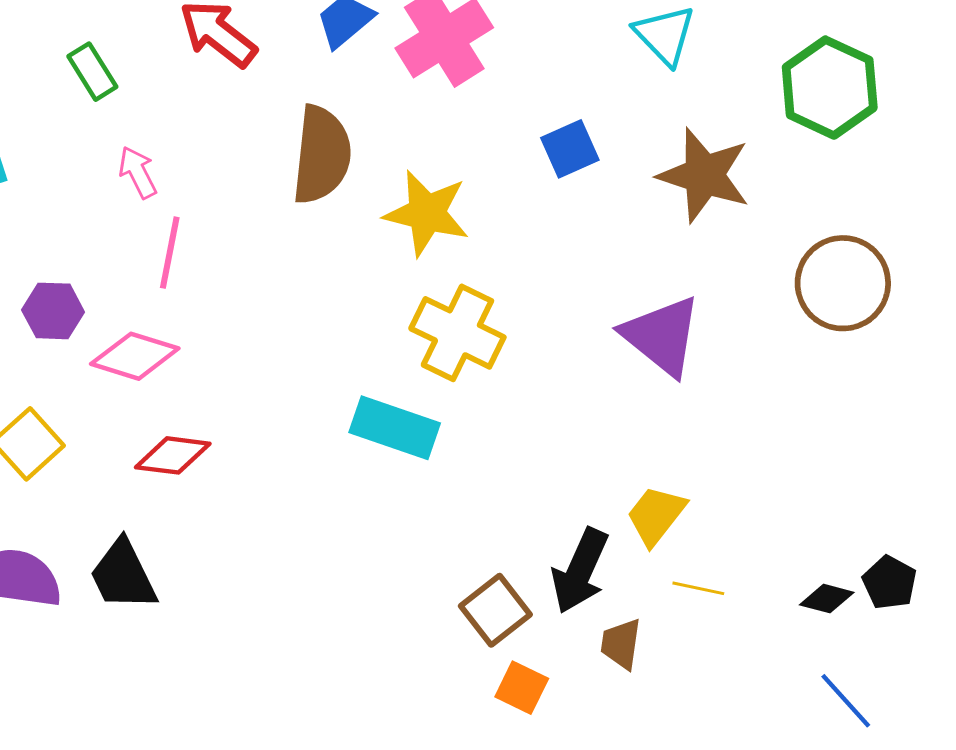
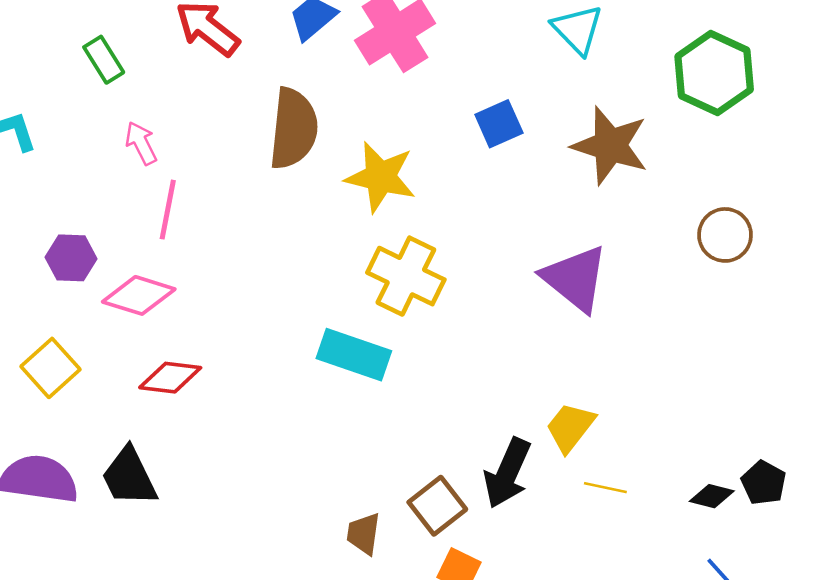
brown circle: (843, 283) -> (725, 235), size x0.7
brown trapezoid: (621, 644) -> (364, 534), moved

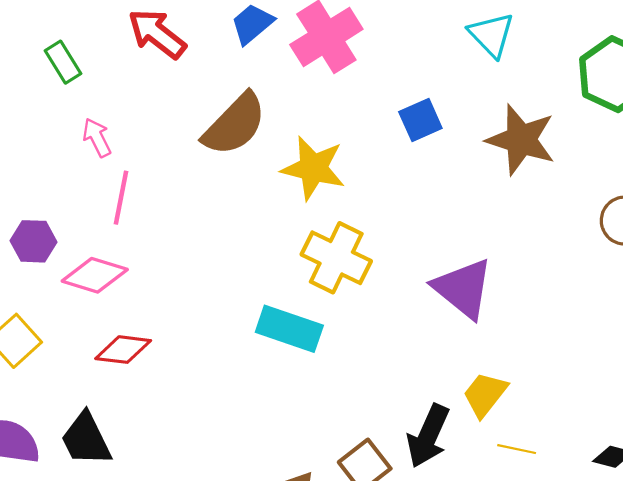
brown semicircle: (293, 129) -> (235, 124), turned 38
purple triangle: (575, 278) -> (463, 288), moved

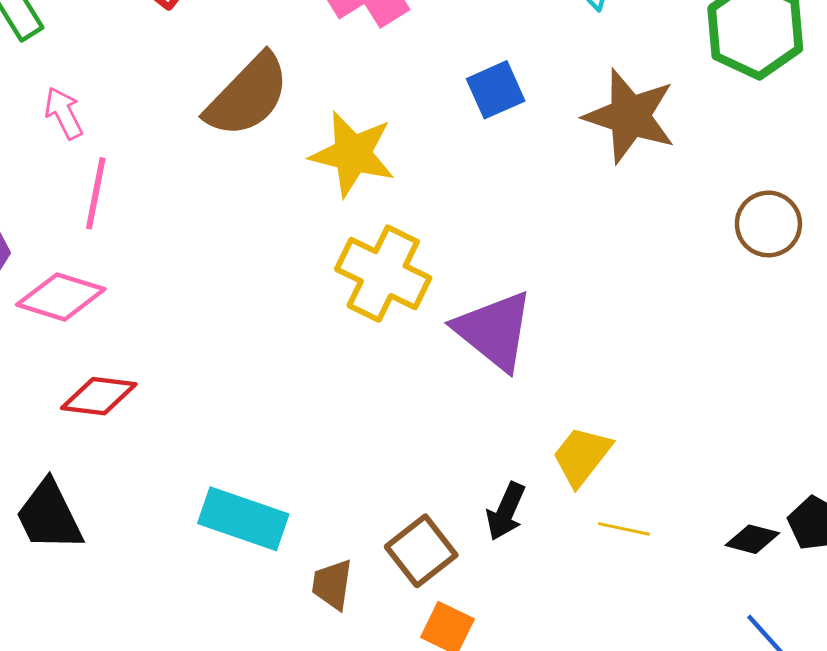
purple triangle: (463, 288) -> (494, 331), moved
cyan rectangle: (289, 329) -> (243, 519), moved
black arrow: (428, 436) -> (506, 511), size x0.7

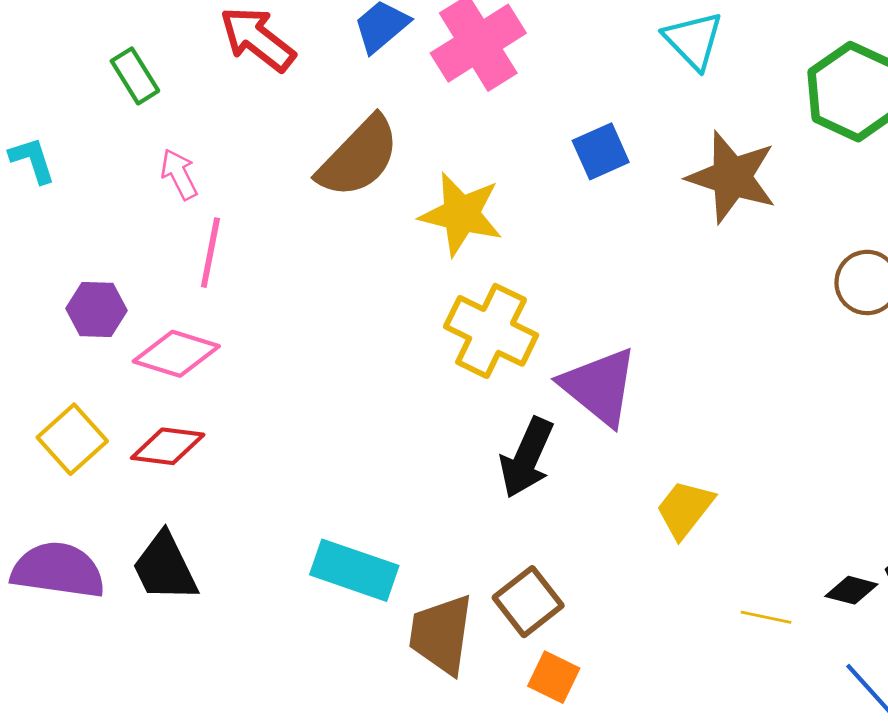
red diamond: (99, 396) -> (168, 446), moved
black arrow: (506, 511) -> (527, 458), moved, size x1.4
yellow line: (624, 529) -> (766, 617), moved
brown trapezoid: (332, 584) -> (441, 634), size x1.6

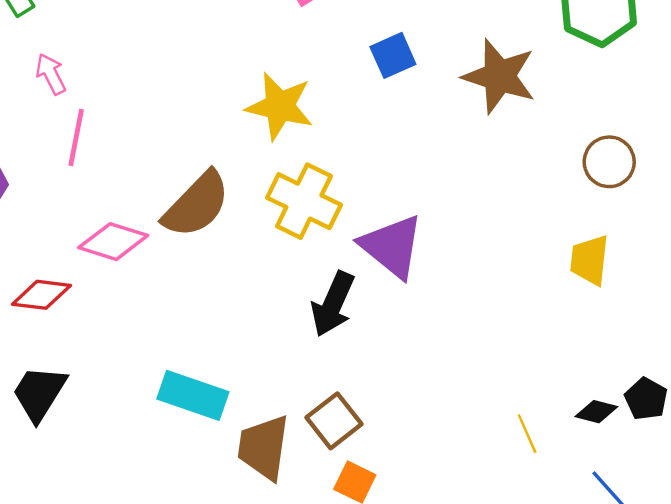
brown semicircle: (359, 157) -> (196, 205), moved
pink diamond: (176, 354) -> (113, 242), moved
yellow trapezoid: (685, 509) -> (590, 260), moved, turned -32
black trapezoid: (165, 567) -> (39, 393), turned 58
yellow line: (766, 617) -> (527, 434), turned 54

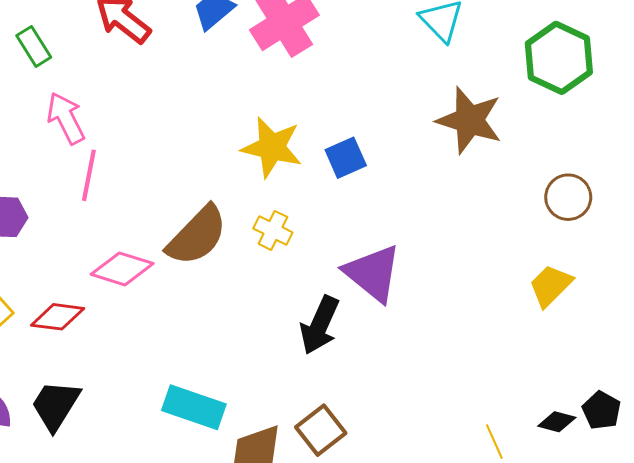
blue square: (393, 55) -> (346, 158), moved
pink arrow: (51, 74) -> (66, 118), size x1.4
yellow cross: (304, 201) -> (273, 230), moved, size x0.6
yellow trapezoid: (590, 260) -> (551, 286), turned 39

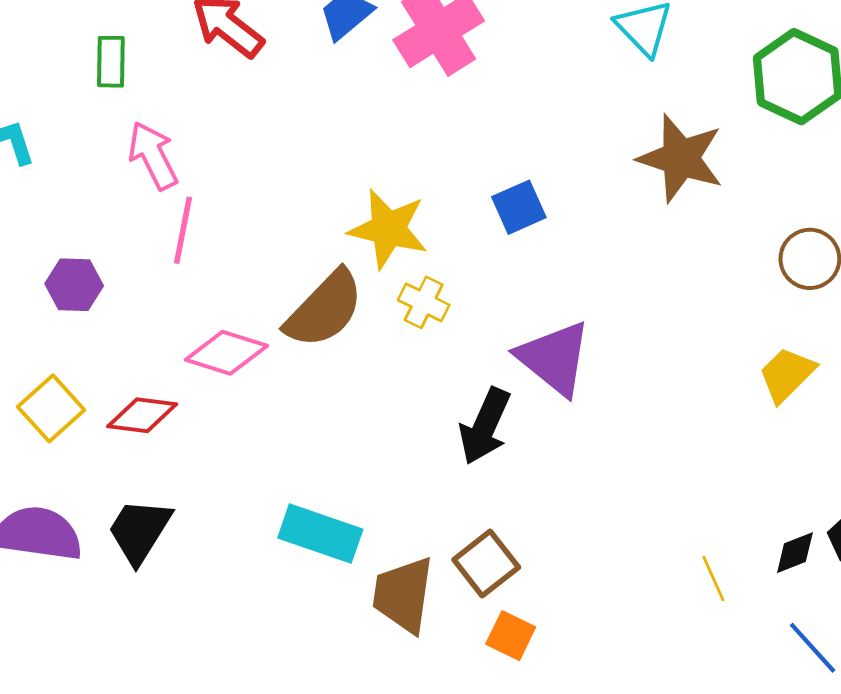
green rectangle: (34, 46) -> (111, 62), turned 33
yellow star: (272, 147) -> (388, 229), moved
black diamond: (557, 422) -> (795, 553), turned -36

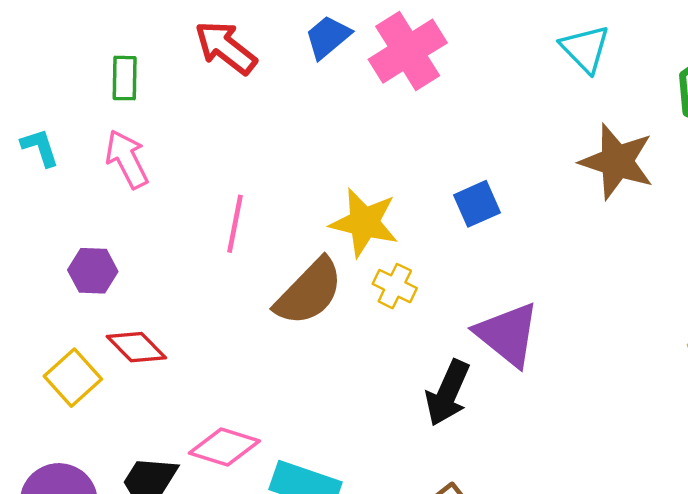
pink arrow: (153, 156) -> (127, 159), moved
pink line: (183, 230) -> (235, 224), moved
pink diamond: (226, 353) -> (224, 447), moved
red diamond: (142, 415) -> (136, 347), moved, turned 38

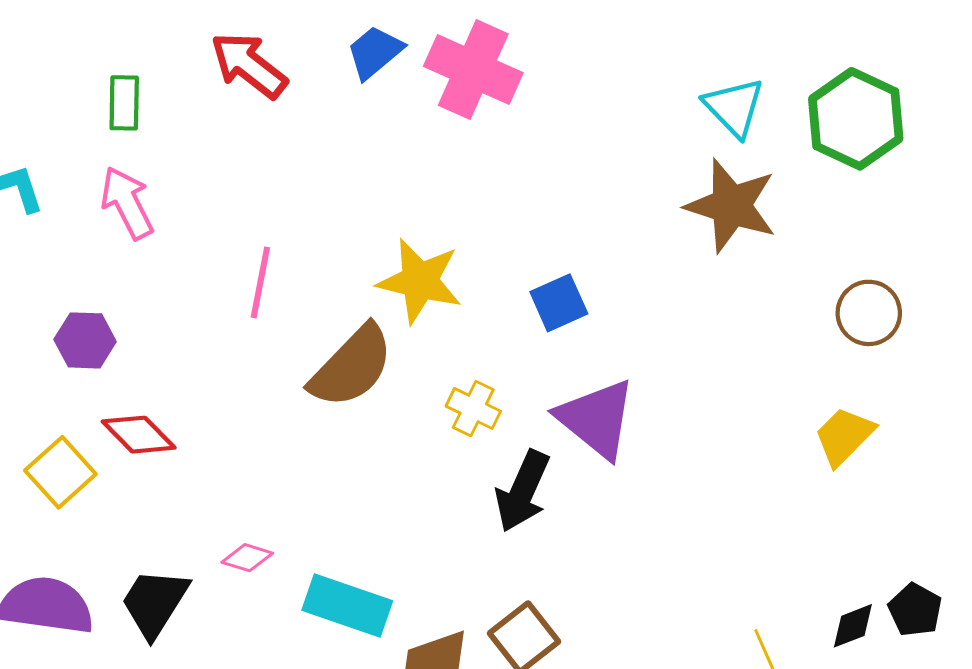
cyan triangle: (585, 49) -> (734, 107), moved
pink cross: (408, 51) -> (473, 70), turned -34
blue square: (477, 204) -> (559, 303), moved
yellow cross: (395, 286) -> (473, 409), moved
pink diamond: (224, 447) -> (247, 558), size x0.6

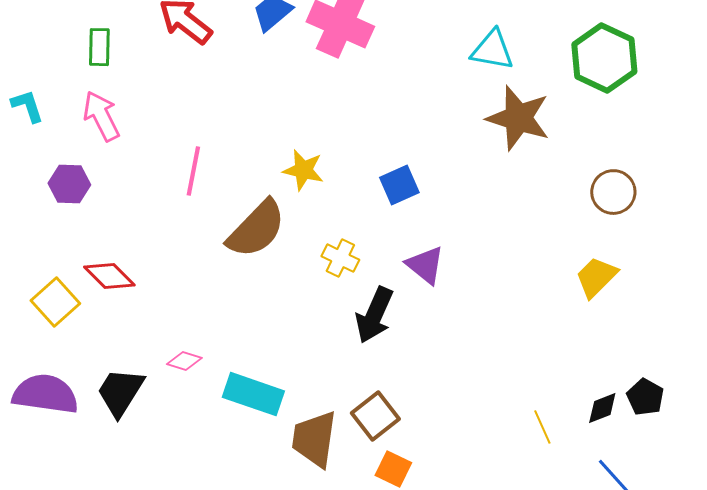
cyan triangle: (734, 107) -> (492, 50), moved, turned -36
yellow star: (420, 281) -> (303, 170), size x0.7
purple hexagon: (85, 340) -> (69, 184), moved
purple triangle: (596, 419) -> (425, 265), size x0.7

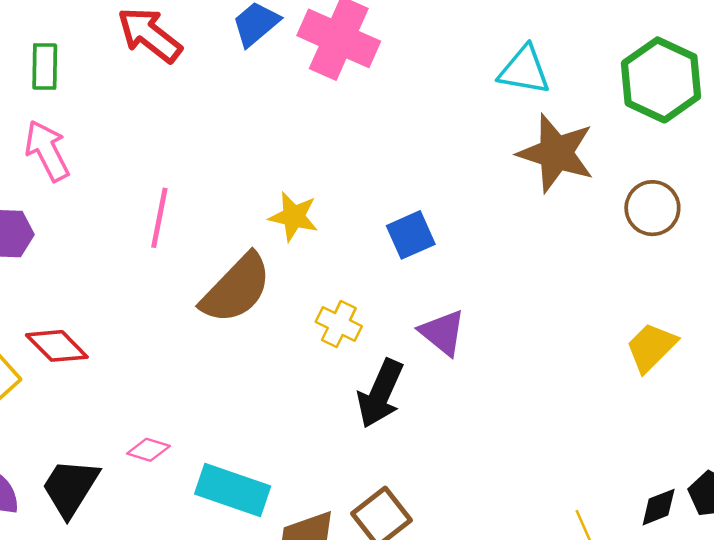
brown circle: (613, 192) -> (652, 208), moved

